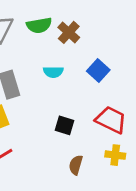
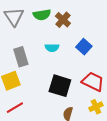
black square: (64, 125) -> (60, 86), size x1.6
yellow cross: (115, 155) -> (96, 107), turned -32

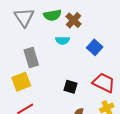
cyan semicircle: (52, 48) -> (62, 40), moved
black square: (60, 86) -> (70, 87), size x0.6

